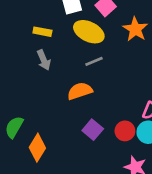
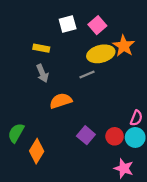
yellow ellipse: (89, 32) -> (101, 54), moved, turned -40
orange semicircle: (80, 91) -> (61, 101), moved

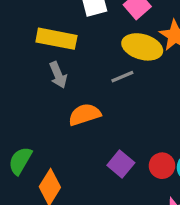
yellow rectangle: (41, 48) -> (56, 39), size x1.6
yellow ellipse: (101, 54) -> (142, 47), turned 30

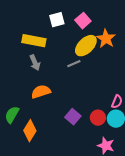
yellow ellipse: (142, 47) -> (86, 46), turned -60
orange semicircle: (85, 115) -> (41, 92), moved

